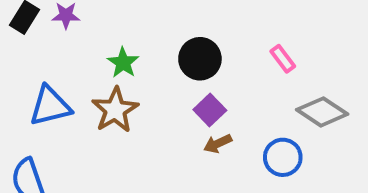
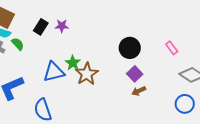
green star: (123, 63) -> (73, 63), moved
blue circle: (283, 157) -> (185, 104), moved

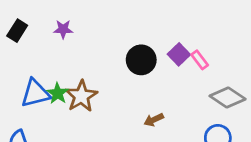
purple star: (62, 26) -> (63, 29), moved
green star: (73, 63) -> (58, 93), moved
purple square: (135, 74) -> (179, 54), moved

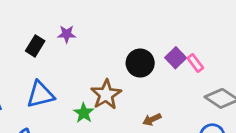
black rectangle: (17, 31) -> (35, 46), moved
green star: (58, 93) -> (84, 113), moved
brown star: (81, 96) -> (106, 95), moved

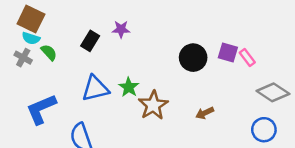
purple square: (176, 58) -> (228, 52), turned -30
brown star: (106, 95) -> (153, 105), moved
green star: (84, 113) -> (129, 87), moved

